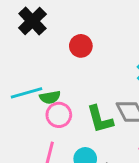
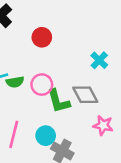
pink circle: (59, 115) -> (42, 85), moved

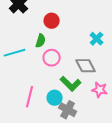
green semicircle: (15, 82) -> (41, 41), moved, turned -64
green L-shape: (58, 101) -> (71, 84), moved, turned -30

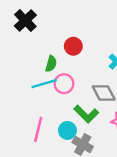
red circle: (52, 21) -> (73, 46), moved
cyan line: (15, 53) -> (44, 84), moved

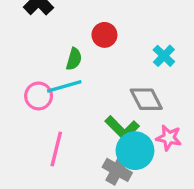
pink circle: (64, 84) -> (39, 96), moved
cyan circle: (67, 130) -> (135, 151), moved, size x1.5

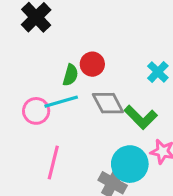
red circle: (104, 35) -> (92, 64), moved
gray diamond: (146, 99) -> (108, 103), moved
green L-shape: (122, 128) -> (141, 117), moved

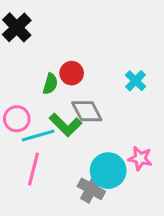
cyan line: (61, 102) -> (38, 136), moved
green L-shape: (141, 117) -> (66, 125), moved

